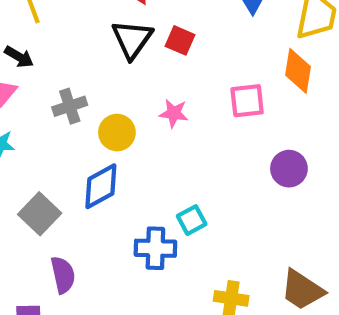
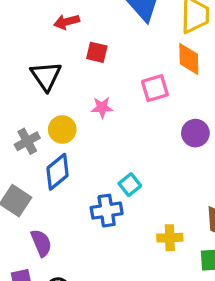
black triangle: (132, 39) -> (46, 76), moved
gray cross: (70, 106) -> (27, 141), moved

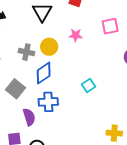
gray cross: (27, 141) -> (26, 52), turned 35
blue cross: (107, 211) -> (48, 102), moved
yellow cross: (170, 238) -> (114, 133), moved

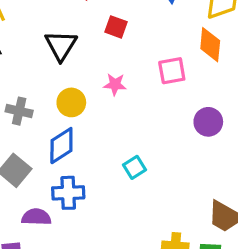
gray cross: (26, 52) -> (19, 111), moved
purple semicircle: (29, 117) -> (36, 217), turned -72

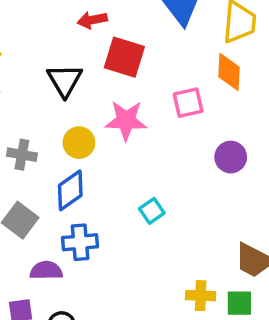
red square: (116, 27) -> (124, 57), size x1.6
pink star: (115, 84) -> (126, 120), size x1.6

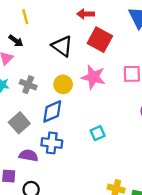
black triangle: (65, 80) -> (62, 46), turned -35

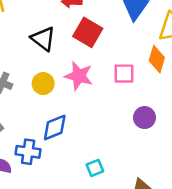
blue diamond: (52, 111) -> (55, 127), moved
cyan square: (98, 133) -> (95, 168), moved

